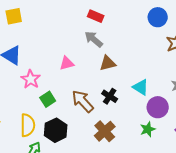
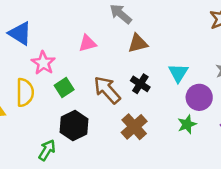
cyan triangle: (141, 87) -> (178, 73), turned 30
yellow semicircle: (28, 125) -> (25, 92), moved

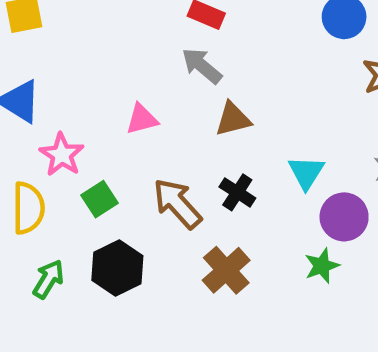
green arrow: (47, 150) -> (48, 279), moved

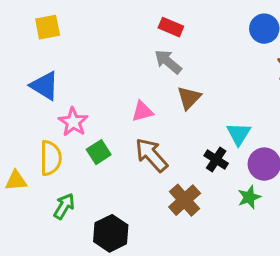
pink triangle: (142, 119) -> (142, 111), moved
brown triangle: (233, 119) -> (189, 98), turned -32
black cross: (237, 192) -> (216, 160), moved
black hexagon: (117, 268) -> (111, 233), moved

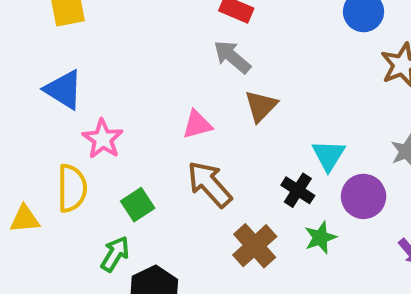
green square: (99, 152) -> (138, 205), moved
green star: (249, 197) -> (320, 238), moved
green arrow: (64, 206) -> (115, 254), moved

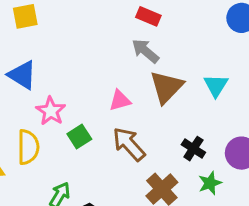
brown triangle: (261, 106) -> (166, 87), size x1.4
cyan triangle: (329, 155) -> (216, 85), moved
green square: (138, 205) -> (79, 137), moved

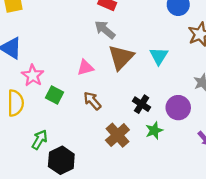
green square: (79, 137) -> (54, 95), turned -30
brown arrow: (129, 144) -> (92, 101), size x0.7

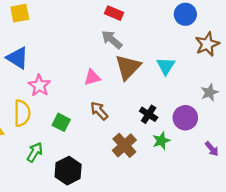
green square: (54, 95) -> (61, 122), moved
green arrow: (40, 140) -> (35, 152), moved

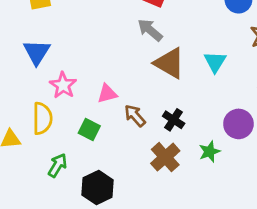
blue triangle: (17, 58) -> (37, 52), turned 30
brown triangle: (128, 67) -> (169, 63), turned -44
pink triangle: (92, 77) -> (107, 94), moved
black cross: (149, 114) -> (174, 120), moved

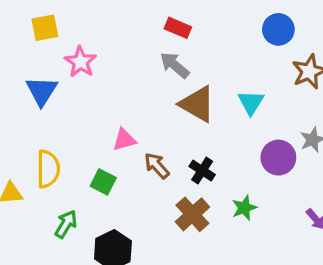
pink star: (63, 85) -> (81, 62), moved
purple circle: (238, 124) -> (278, 158), moved

